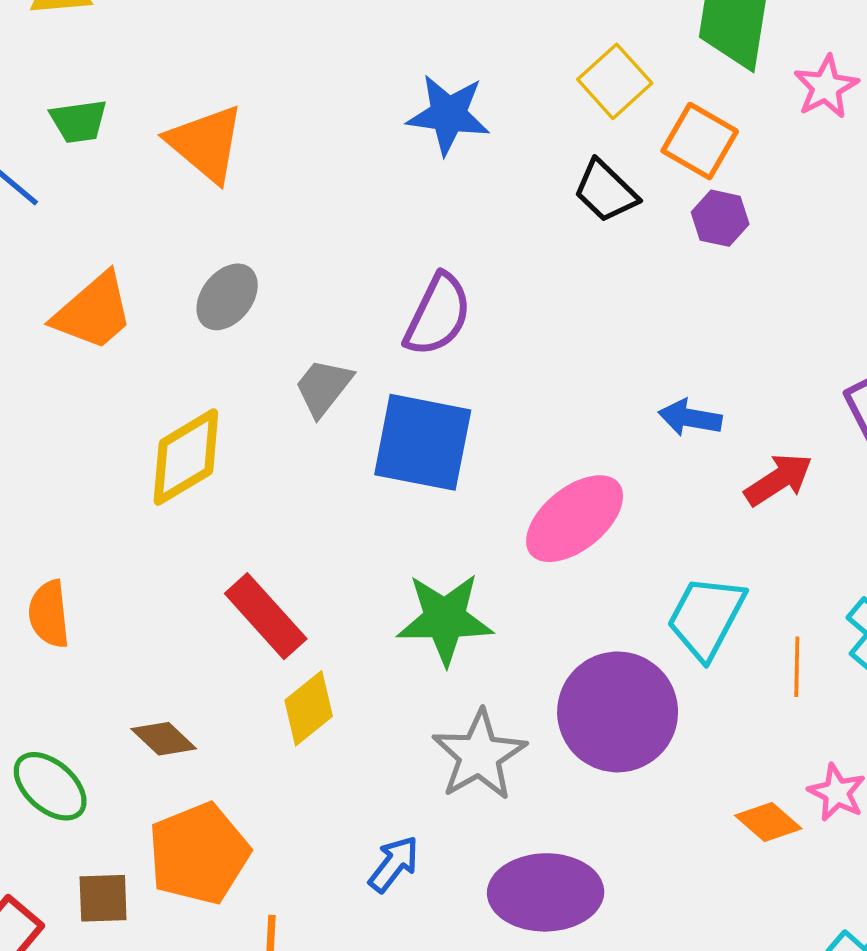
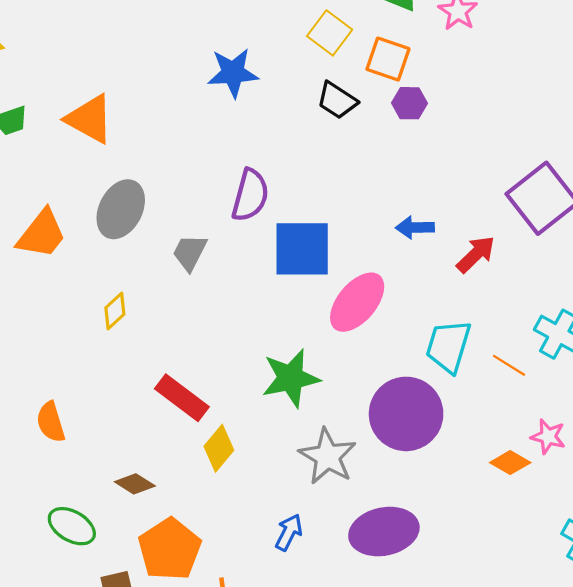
gray ellipse: (227, 297) -> (121, 209), size x1.4
blue square: (423, 442) -> (302, 249), moved
yellow diamond: (186, 457) -> (115, 311), size x0.6
orange line: (797, 667) -> (509, 365), turned -48

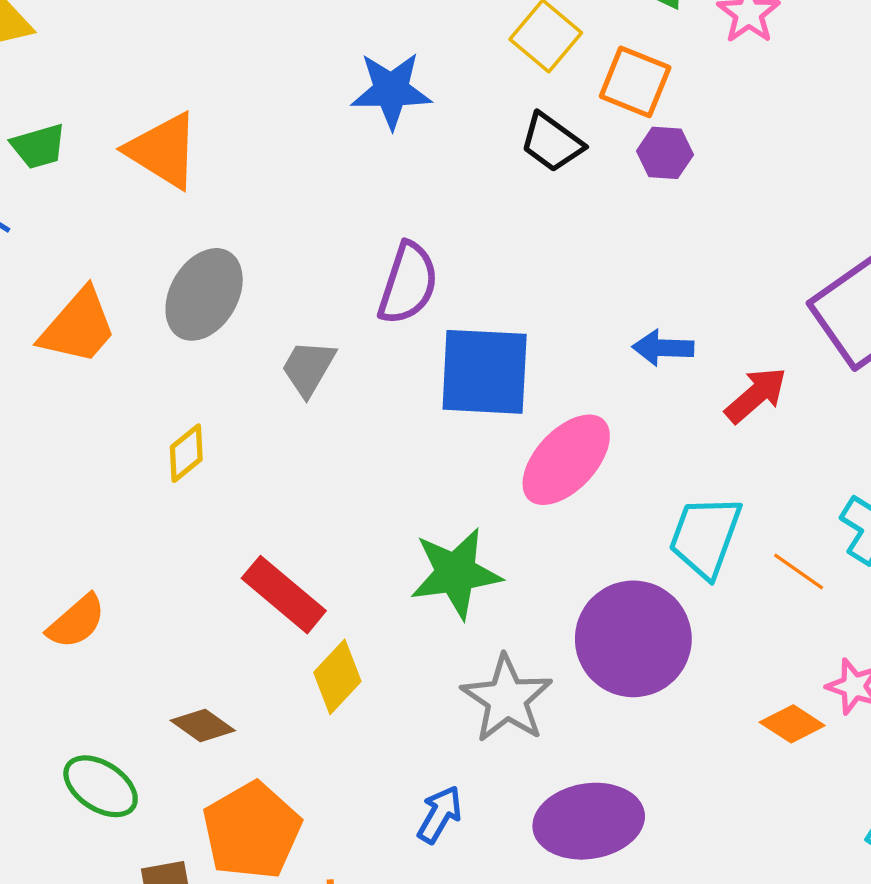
orange semicircle: (51, 422) -> (76, 622), turned -117

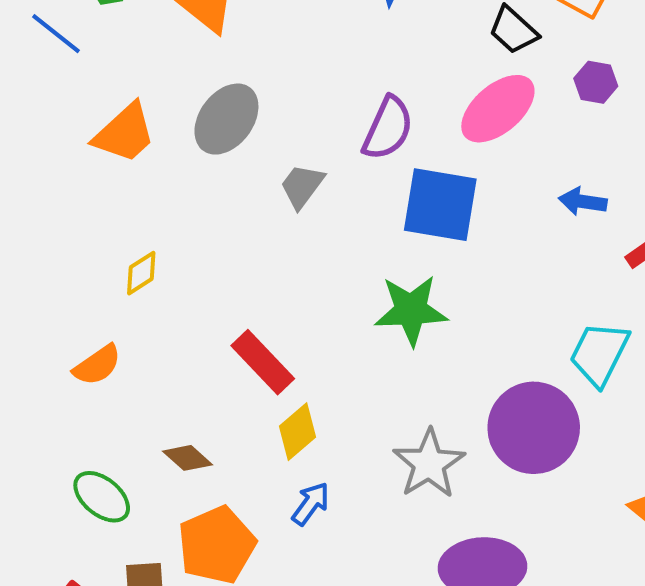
purple hexagon: (665, 153) -> (596, 82), moved
yellow diamond: (186, 453) -> (141, 273), moved
pink ellipse: (566, 460) -> (498, 109), moved
green star: (456, 573) -> (411, 310), moved
blue arrow: (440, 814) -> (311, 504), moved

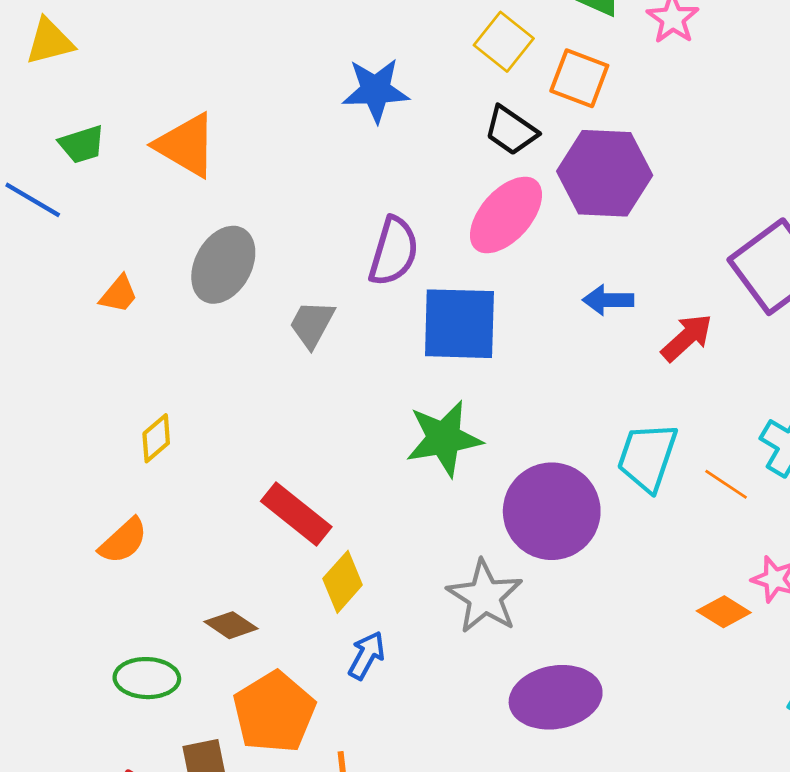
purple hexagon: (596, 82) -> (605, 173), size x2.0
orange trapezoid: (125, 133) -> (119, 294), size x0.6
purple circle: (534, 428) -> (552, 511), moved
green ellipse: (102, 497) -> (147, 678), turned -30

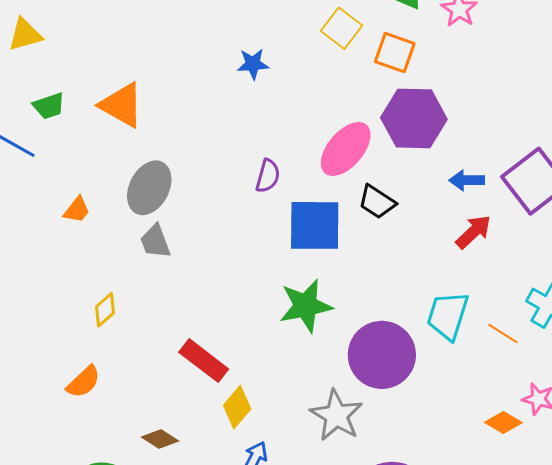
blue star: (376, 90) -> (253, 64), size x0.7
black trapezoid: (511, 131) -> (377, 202), moved
purple semicircle: (394, 251) -> (268, 176), size x0.7
blue arrow: (608, 300) -> (467, 180), moved
gray trapezoid: (312, 324) -> (155, 241), moved, turned -48

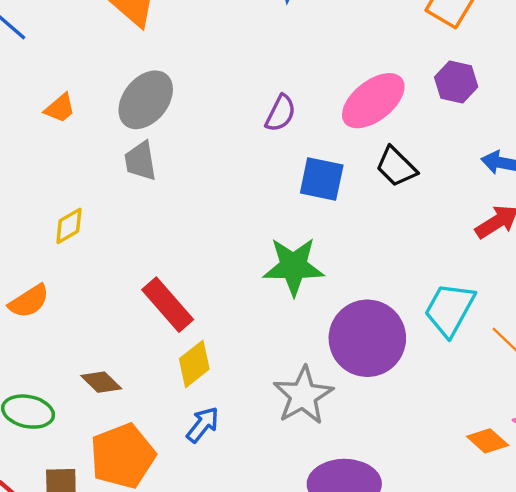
purple hexagon: (414, 118) -> (456, 82), size x0.6
blue square: (315, 225) -> (322, 179), size x0.7

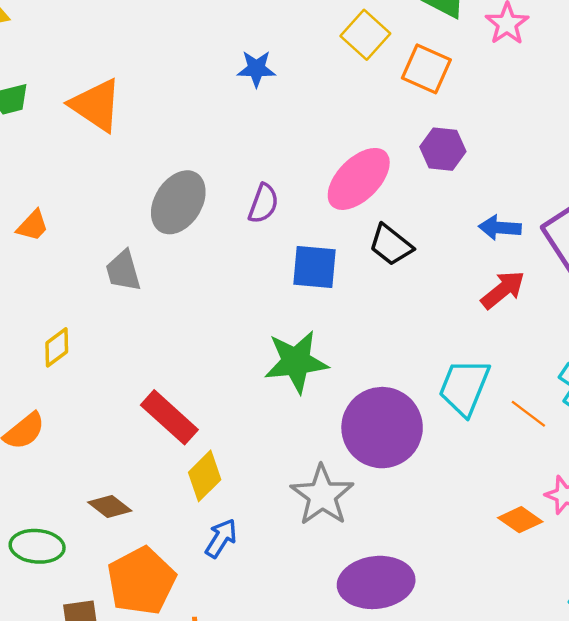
gray ellipse: (146, 100) -> (178, 202), moved

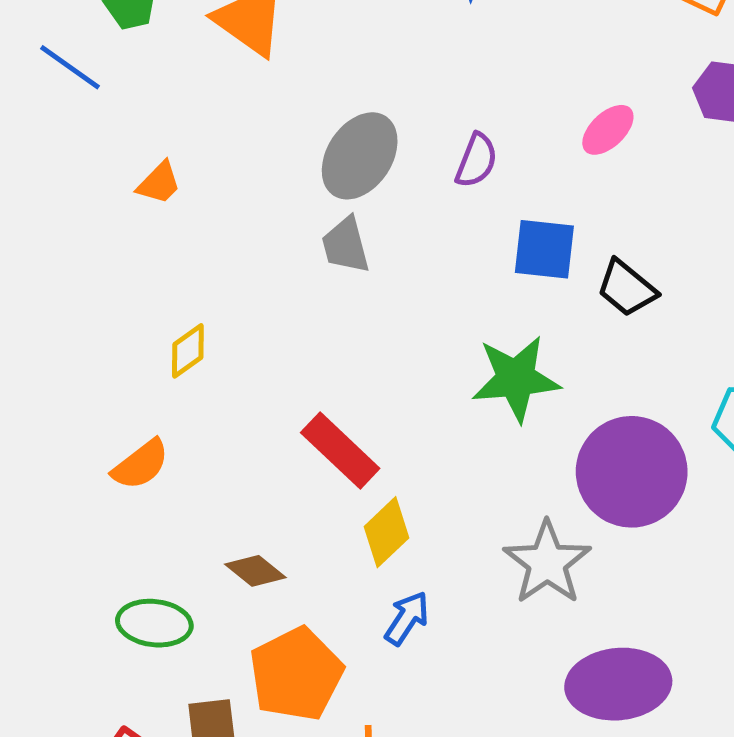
pink ellipse: (359, 179) -> (608, 130), size x0.6
black trapezoid: (391, 245) -> (627, 288), moved
gray trapezoid: (123, 271) -> (346, 245), moved

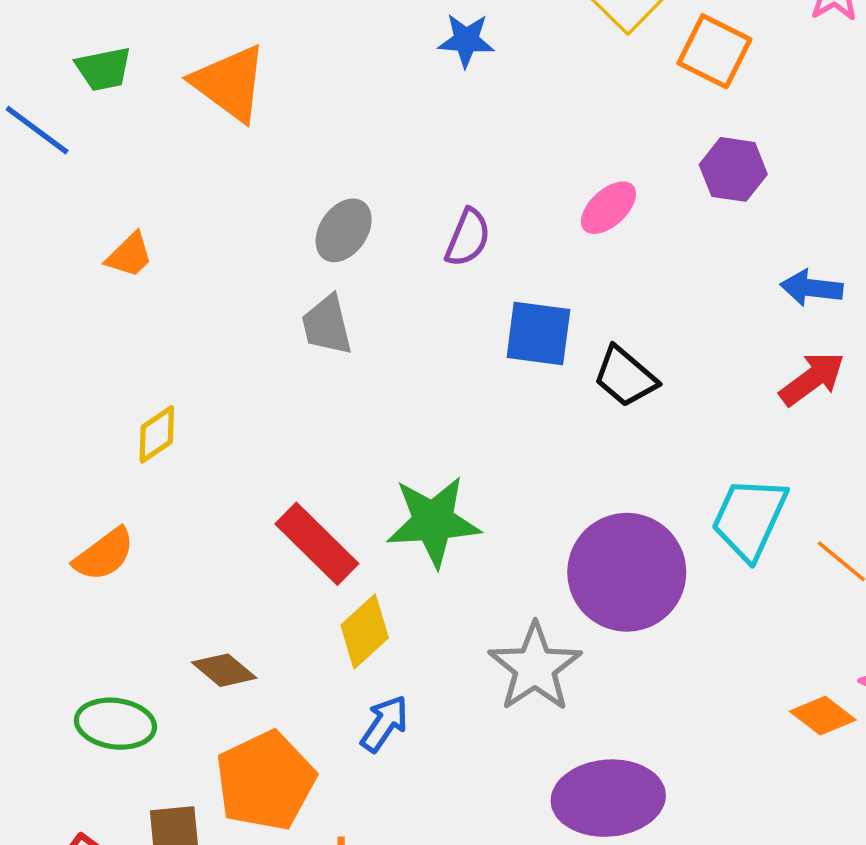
gray ellipse: (360, 156) -> (344, 230), size x0.7
green star: (516, 379) -> (433, 521), moved

